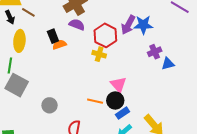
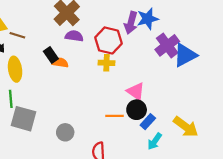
orange semicircle: (59, 45) -> (60, 63), turned 40
purple cross: (155, 52) -> (167, 45), size x1.5
blue triangle: (168, 64) -> (185, 55), size x1.6

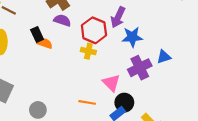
blue star: (148, 19) -> (132, 37), moved
purple cross: (167, 45) -> (140, 68), moved
blue triangle: (185, 55) -> (164, 57), size x0.6
black circle: (137, 110) -> (124, 103), moved

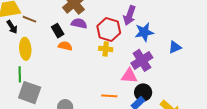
black rectangle: (37, 34) -> (58, 31), moved
purple cross: (140, 68) -> (142, 60), moved
pink triangle: (111, 83) -> (129, 76), turned -36

